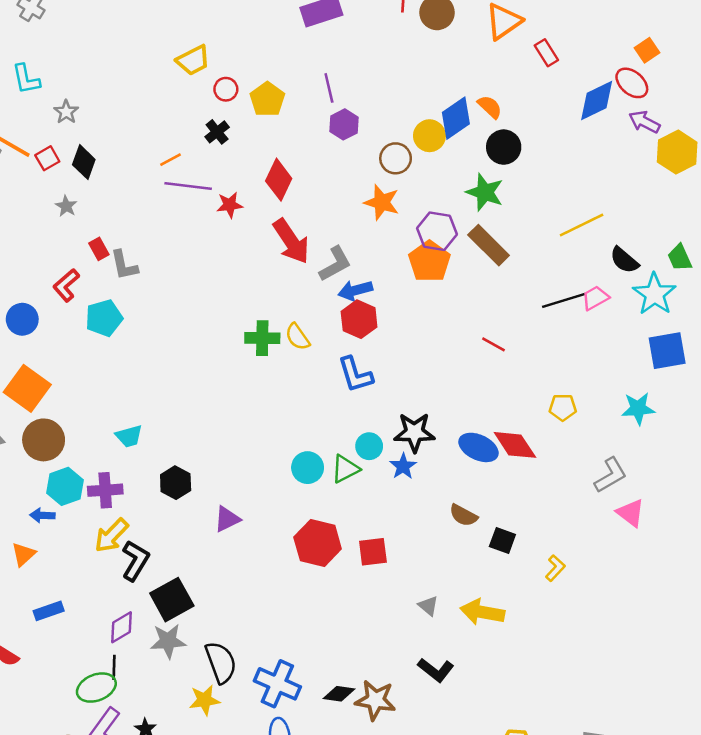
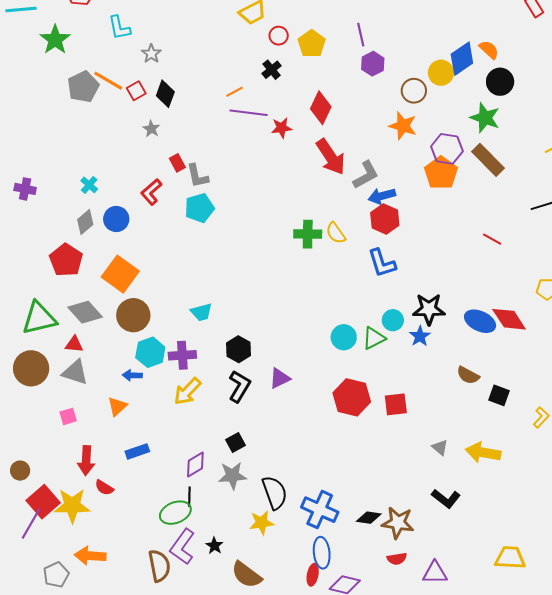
cyan pentagon: (104, 318) -> (199, 208), moved
black L-shape: (135, 561) -> (240, 386), moved
black square: (172, 600) -> (235, 442), size x0.6

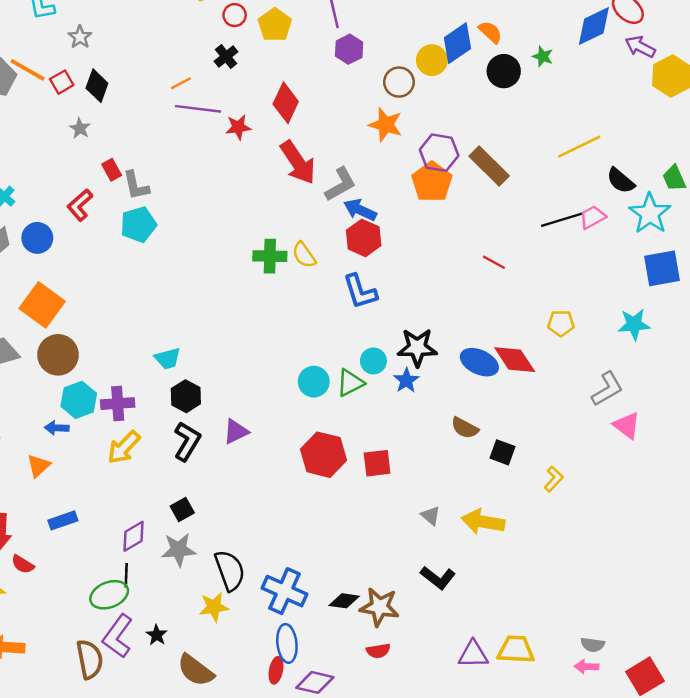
green star: (485, 118) -> (543, 56), moved, size x0.6
blue arrow: (382, 196) -> (360, 210), turned 40
cyan trapezoid: (201, 312) -> (168, 358), moved
purple triangle: (435, 573) -> (473, 654), moved

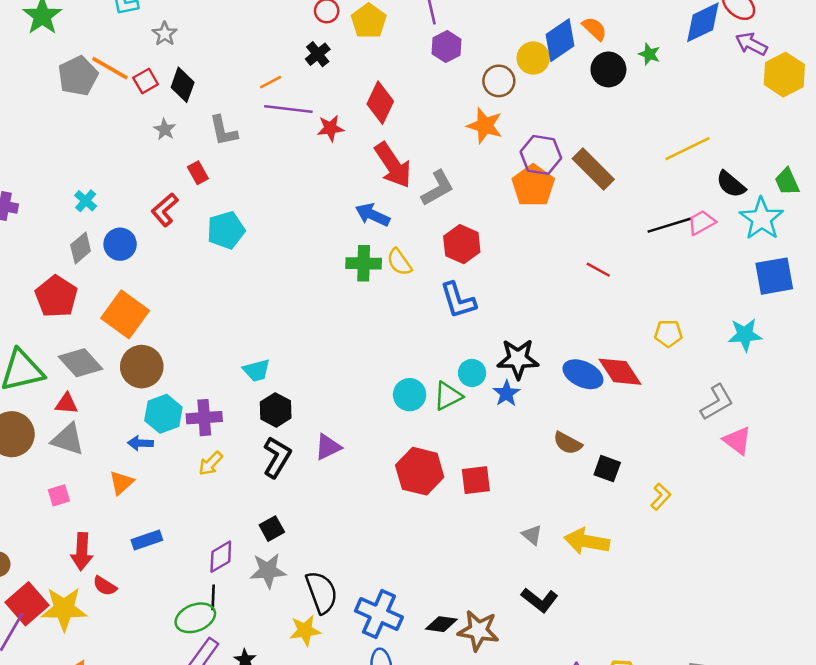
gray L-shape: (136, 186) -> (223, 131), moved
blue arrow: (360, 210) -> (373, 215), moved
yellow arrow: (124, 447) -> (211, 464), size x0.7

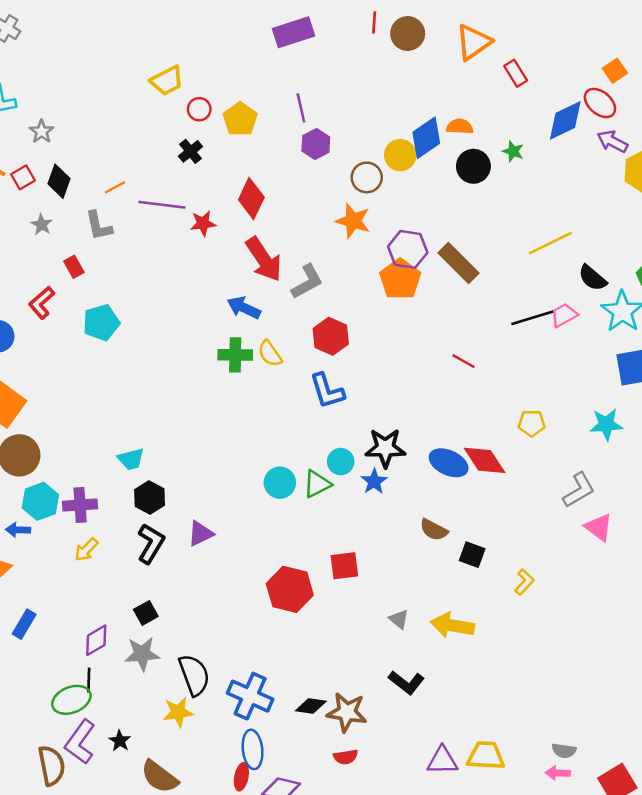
orange semicircle: (594, 29) -> (460, 127), turned -40
orange line: (271, 82) -> (115, 187), moved
red hexagon: (420, 471) -> (290, 589), moved
blue rectangle: (147, 540) -> (24, 624), turned -40

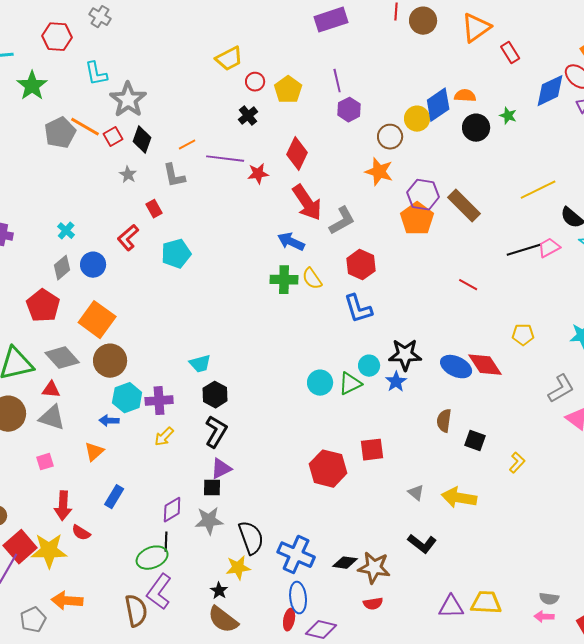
gray star: (42, 132) -> (128, 100), size x1.8
brown semicircle: (434, 530) -> (444, 421), turned 70
purple triangle: (200, 534) -> (221, 469), moved
black square: (146, 613) -> (212, 488), turned 30
black star: (120, 741) -> (219, 591), moved

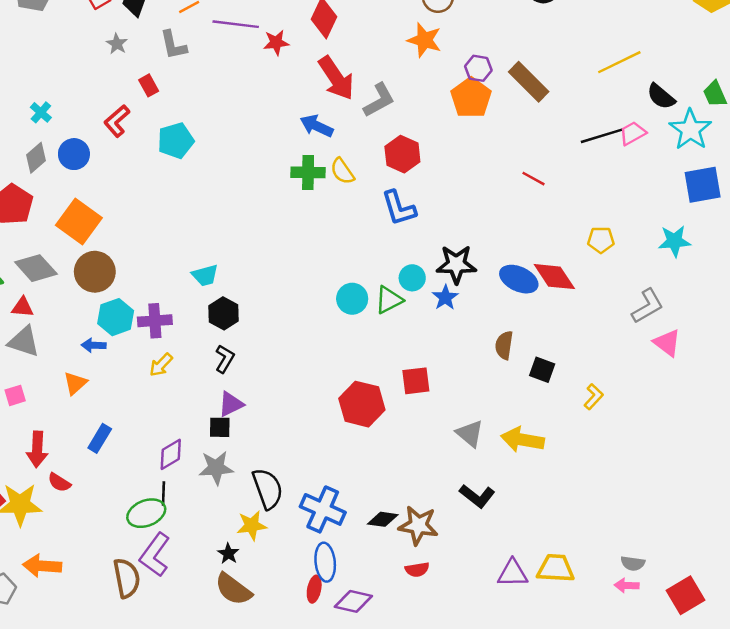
purple hexagon: (423, 195) -> (478, 68), size x0.7
black L-shape: (216, 432) -> (225, 359), size x0.7
gray triangle: (416, 493) -> (470, 433), size x1.4

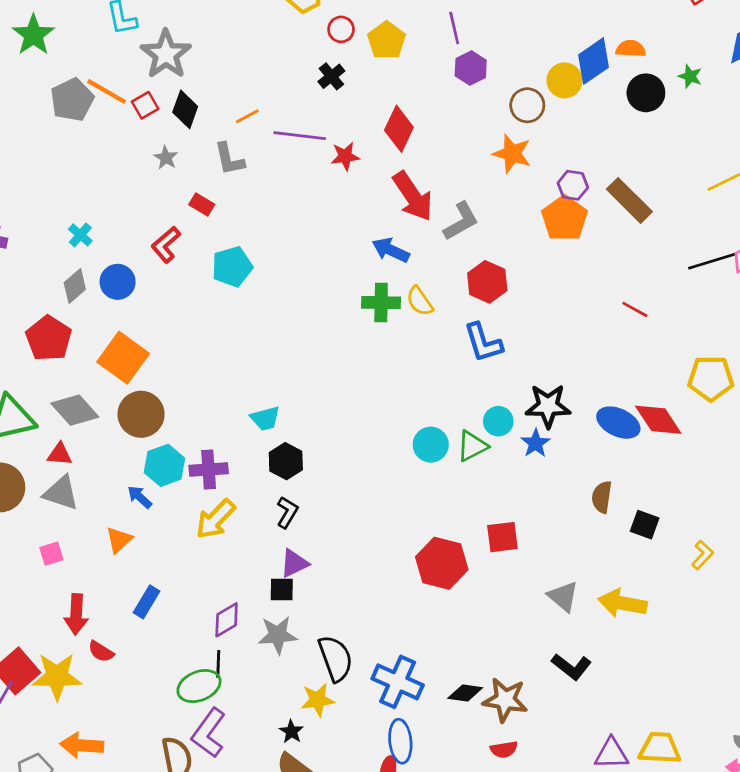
red rectangle: (149, 85) -> (202, 205), turned -30
yellow pentagon: (601, 240) -> (711, 378), size x1.5
blue arrow: (94, 345) -> (140, 497), turned 40
yellow arrow: (161, 365) -> (216, 519), size x1.5

